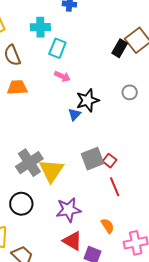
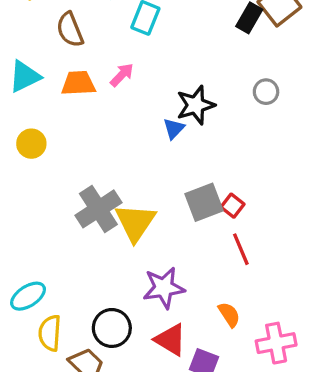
pink arrow: (62, 76) -> (122, 75), moved, turned -70
black circle: (21, 204) -> (112, 328), moved

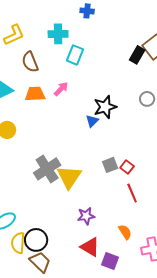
gray square: (204, 202) -> (110, 165), size x0.7
purple star: (164, 288) -> (86, 216), size x0.7
black circle: (112, 328) -> (36, 240), moved

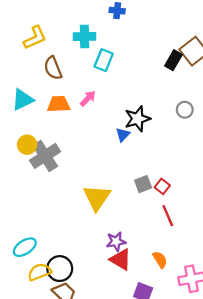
gray cross: (47, 169) -> (45, 156), moved
yellow semicircle: (18, 243) -> (39, 272), turned 65
red triangle: (90, 247) -> (121, 260), moved

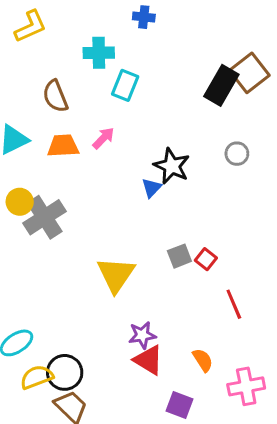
yellow L-shape: (35, 38) -> (31, 26), moved
black rectangle: (173, 60) -> (221, 85), size x1.4
black star: (137, 119) -> (172, 166), turned -30
red line: (168, 216) -> (234, 304), moved

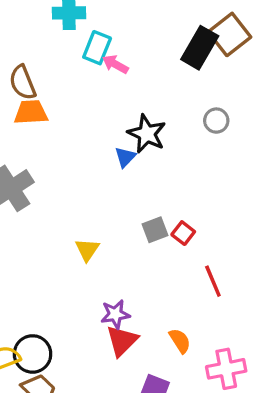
brown semicircle: (55, 96) -> (23, 82), moved
pink arrow: (103, 138) -> (115, 64), moved, turned -105
yellow triangle: (116, 275) -> (87, 250), size x0.6
red triangle: (148, 360) -> (122, 341), turned 44

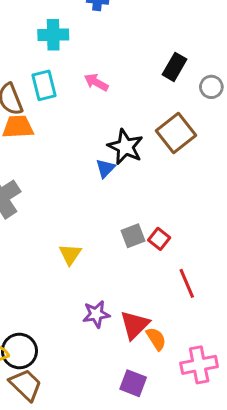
brown square: (230, 34) -> (176, 133), moved
cyan rectangle: (97, 48) -> (44, 85), moved, turned -36
black rectangle: (200, 48) -> (175, 67), size x0.7
gray circle: (216, 121) -> (211, 87), moved
red triangle: (122, 341) -> (135, 325), moved

